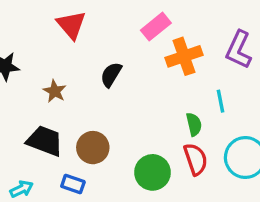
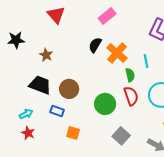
orange cross: (184, 56) -> (117, 53), moved, turned -30
black semicircle: (111, 75) -> (95, 45), moved

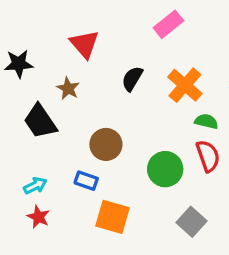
red triangle: (56, 15) -> (85, 44), moved
black semicircle: (95, 45) -> (132, 79), moved
green semicircle: (130, 75) -> (206, 121), turned -64
black trapezoid: (40, 85) -> (40, 121), moved, turned -145
orange square: (73, 133) -> (113, 217), size x1.5

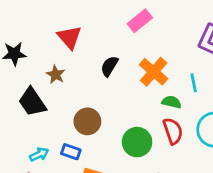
cyan arrow: (35, 186) -> (39, 154), moved

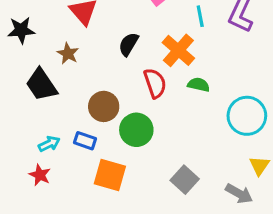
cyan line: (194, 83) -> (200, 16), moved
red semicircle: (173, 131) -> (155, 83), moved
green circle: (137, 142) -> (136, 130), moved

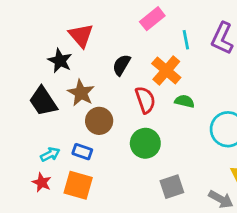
black star: (21, 30) -> (60, 61), moved, turned 30
brown star: (68, 54) -> (81, 93), moved, size x1.4
green circle: (136, 130) -> (145, 143), moved
orange square: (110, 175) -> (78, 185), moved
gray square: (185, 180) -> (172, 187), turned 30

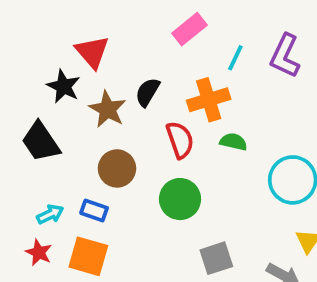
cyan line: (186, 40) -> (235, 58), turned 36
orange cross: (166, 70) -> (209, 100), turned 32
brown star: (81, 93) -> (107, 109), moved

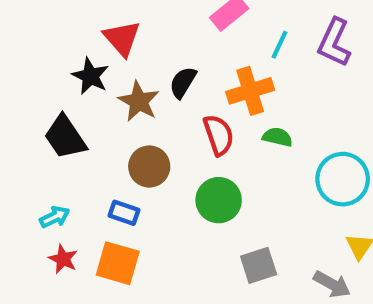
cyan arrow: (50, 214) -> (55, 217), moved

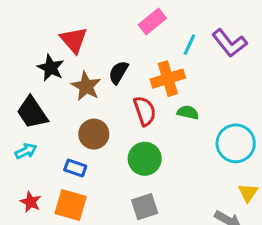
purple L-shape: (334, 42) -> (230, 43), turned -63
cyan arrow: (55, 217) -> (26, 151), moved
gray square: (259, 265) -> (145, 207), moved

